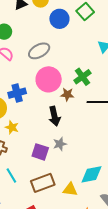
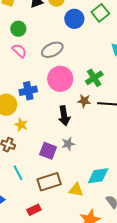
brown star: (67, 95) -> (84, 101), moved

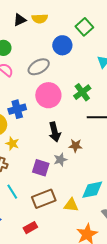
blue circle: (74, 19) -> (62, 45), moved
brown star: (84, 101) -> (76, 146), moved

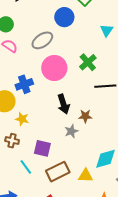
purple square: (41, 168) -> (42, 148), moved

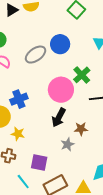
blue circle: (64, 17) -> (60, 44), moved
pink circle: (54, 68) -> (61, 90), moved
black arrow: (63, 104) -> (59, 118), turned 48

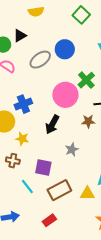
black triangle: (12, 10) -> (20, 36), moved
black arrow: (59, 118) -> (52, 124), moved
brown star: (81, 129) -> (88, 121), moved

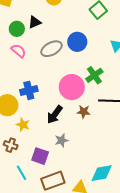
brown star: (88, 121) -> (84, 112), moved
gray star: (72, 150) -> (62, 140), moved

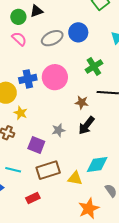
pink circle: (72, 87) -> (55, 77), moved
black arrow: (55, 115) -> (86, 125), moved
cyan line: (22, 173) -> (13, 170), moved, turned -49

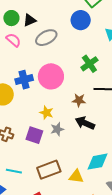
black triangle: (36, 11) -> (30, 20), moved
blue circle: (78, 32) -> (81, 20), moved
yellow star: (21, 113) -> (46, 113), moved
black arrow: (86, 125) -> (85, 123), turned 78
purple square: (36, 145) -> (34, 135), moved

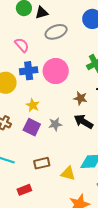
pink semicircle: (13, 40) -> (22, 45), moved
yellow star: (46, 113) -> (33, 105), moved
brown rectangle: (49, 170) -> (42, 163), size x0.7

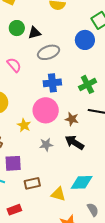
blue cross: (29, 71) -> (52, 83), moved
pink circle: (56, 71) -> (46, 110), moved
purple square: (32, 127) -> (13, 163), moved, turned -30

